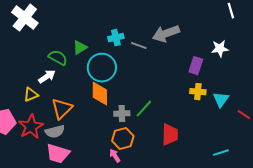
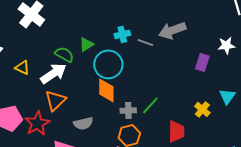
white arrow: (47, 77) -> (53, 73), size x1.5
yellow cross: (198, 92) -> (202, 109), moved, turned 35
yellow triangle: (31, 95) -> (22, 67), moved, turned 49
orange triangle: (62, 109) -> (55, 100), moved
gray semicircle: (55, 132) -> (83, 123), moved

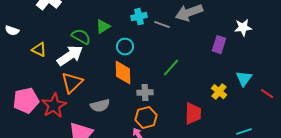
cyan circle: (108, 64) -> (125, 47), size x0.6
green line: (150, 105) -> (171, 68), moved

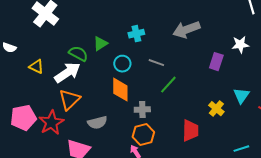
gray line: (162, 25) -> (156, 63), moved

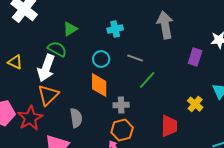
gray arrow: (186, 30) -> (165, 25), turned 100
green triangle: (100, 44) -> (70, 29), moved
white arrow: (67, 73) -> (46, 68), turned 144
gray semicircle: (97, 123) -> (76, 118), turned -84

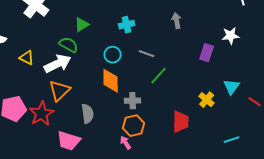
gray arrow: (165, 25) -> (177, 21), size x0.6
white arrow: (46, 68) -> (58, 64), turned -136

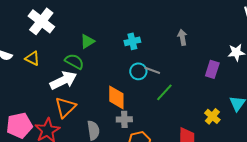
cyan circle: (113, 55) -> (138, 71), moved
yellow triangle: (27, 58) -> (32, 58), moved
gray cross: (133, 101) -> (124, 119), moved

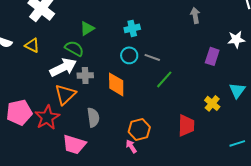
gray arrow: (182, 37) -> (195, 15), moved
cyan circle: (138, 71) -> (129, 55), moved
gray cross: (124, 119) -> (85, 75), moved

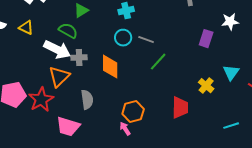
white arrow: (63, 67) -> (57, 50), turned 52

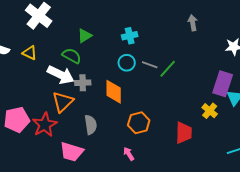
purple rectangle: (206, 39) -> (223, 84), moved, size x1.4
green line: (158, 62) -> (168, 69), moved
orange hexagon: (133, 112) -> (139, 123), moved

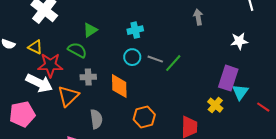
white arrow: (61, 75) -> (39, 83), moved
red star: (45, 125) -> (50, 65), moved, turned 30

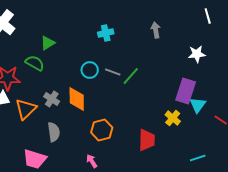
cyan cross: (135, 30) -> (106, 33), moved
gray cross: (88, 77) -> (52, 99), moved, turned 35

